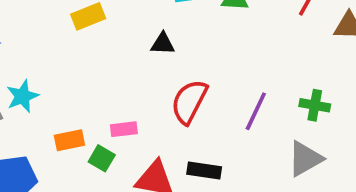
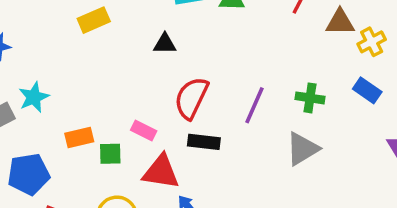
pink rectangle: (124, 129) -> (144, 130), moved, turned 35
green square: (102, 158) -> (110, 154), turned -30
black rectangle: (204, 171) -> (204, 142), moved

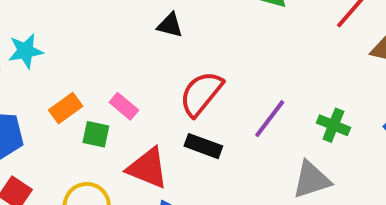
black triangle: (165, 44) -> (170, 25), moved
pink rectangle: (144, 130) -> (124, 106), moved
orange rectangle: (79, 137) -> (66, 108), turned -36

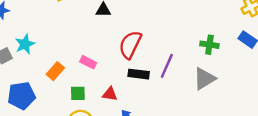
purple line: (270, 119) -> (167, 66), moved
green square: (96, 134) -> (78, 93), moved
red triangle: (148, 168) -> (110, 94), size x0.6

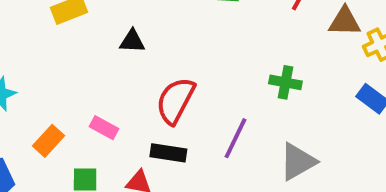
green cross: (209, 45) -> (285, 82), moved
black rectangle: (139, 74) -> (168, 153), moved

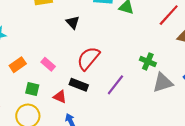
black triangle: (132, 41) -> (73, 22), turned 32
gray triangle: (298, 162) -> (163, 83), moved

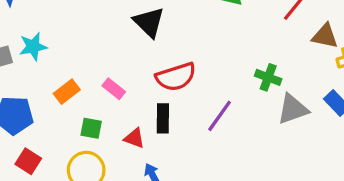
black triangle: (73, 22) -> (149, 22), size x1.5
red semicircle: (88, 58) -> (176, 77), turned -145
black rectangle: (79, 85) -> (163, 118), turned 72

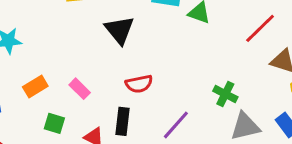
red semicircle: (176, 77) -> (139, 84), size x0.7

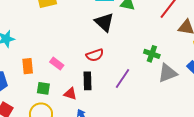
black triangle: (119, 30) -> (104, 22), moved
orange rectangle: (35, 87) -> (28, 66), turned -56

